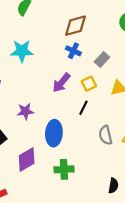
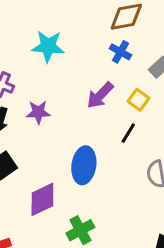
yellow square: (89, 84) -> (139, 100), turned -32
purple star: (25, 111) -> (38, 112), moved
green cross: (64, 169) -> (80, 230), moved, turned -30

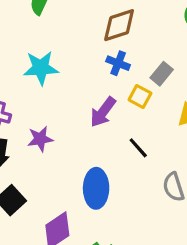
yellow square: (139, 100) -> (140, 96), moved
black line: (128, 133) -> (138, 148), turned -65

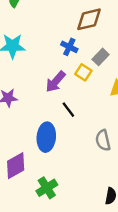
brown diamond: (119, 25) -> (89, 19), moved
black line: (138, 148) -> (68, 110), moved

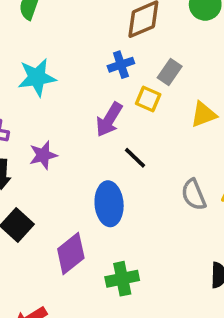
blue cross: (69, 47) -> (121, 65), turned -35
green cross: (47, 188) -> (122, 279), turned 30

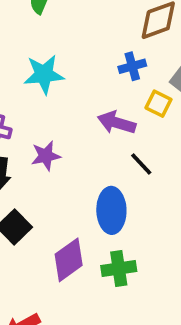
purple arrow: (109, 120) -> (117, 123), turned 72
green cross: (122, 279) -> (119, 268), moved

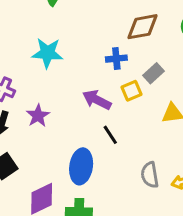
yellow square: (158, 104) -> (131, 91), turned 30
purple star: (46, 156) -> (38, 116), turned -30

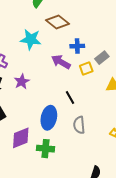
brown diamond: (143, 27) -> (57, 22), moved, turned 45
purple arrow: (97, 100) -> (61, 62), moved
gray semicircle: (150, 175) -> (79, 125), moved

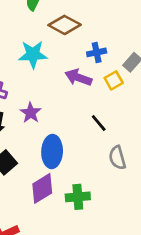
blue ellipse: (49, 118) -> (52, 151), moved

